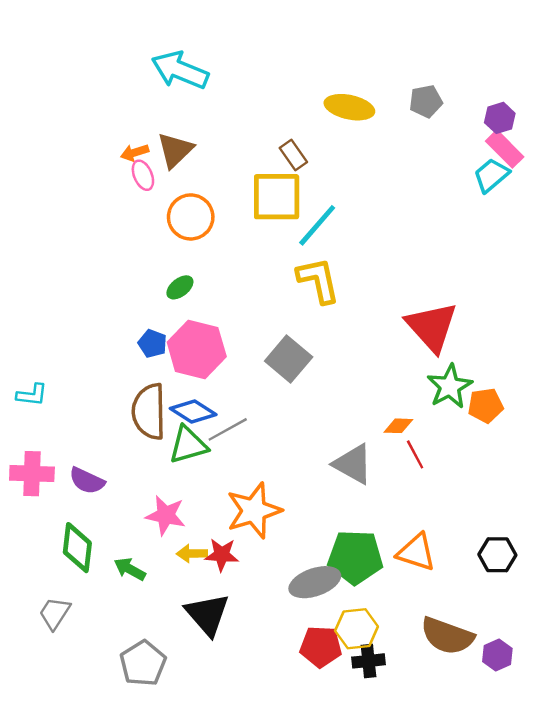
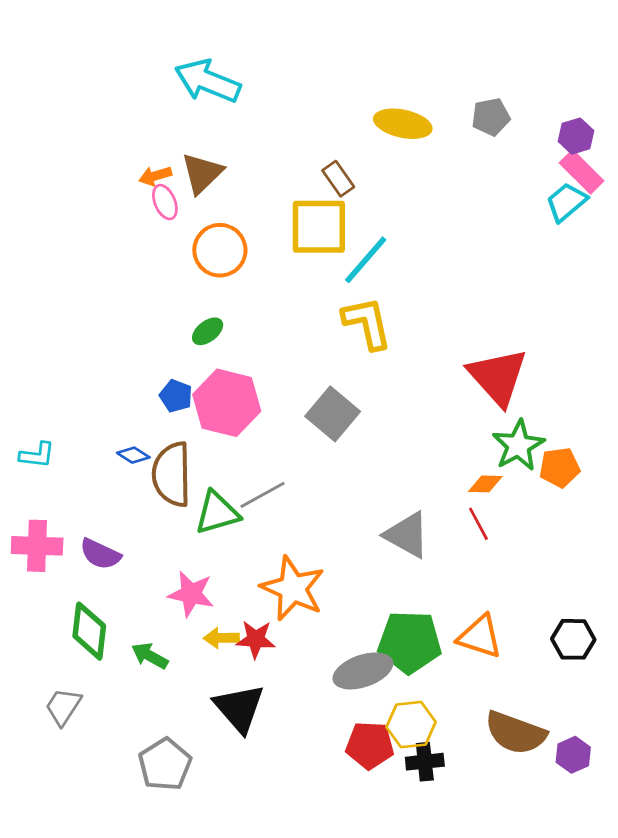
blue diamond: (193, 412) -> (133, 455), moved, size x0.6
orange diamond: (398, 426) -> (485, 484), moved
orange star: (254, 511) -> (293, 588), turned -30

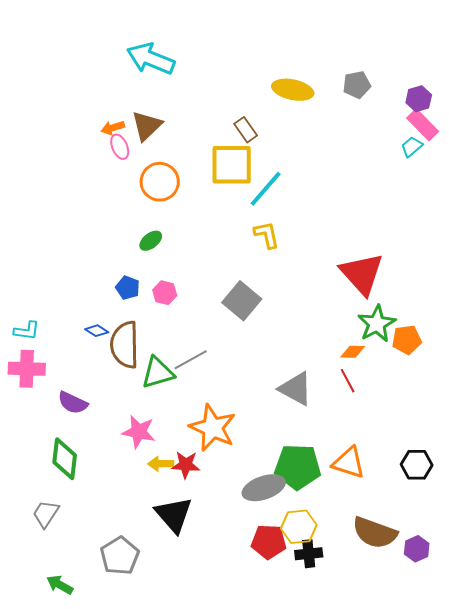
cyan trapezoid: (566, 202) -> (412, 147), size x0.7
yellow L-shape: (367, 323) -> (267, 235), size x0.7
pink hexagon: (227, 403) -> (165, 293), size x0.5
pink cross: (37, 546) -> (27, 369), moved
green arrow: (150, 656) -> (60, 585), moved

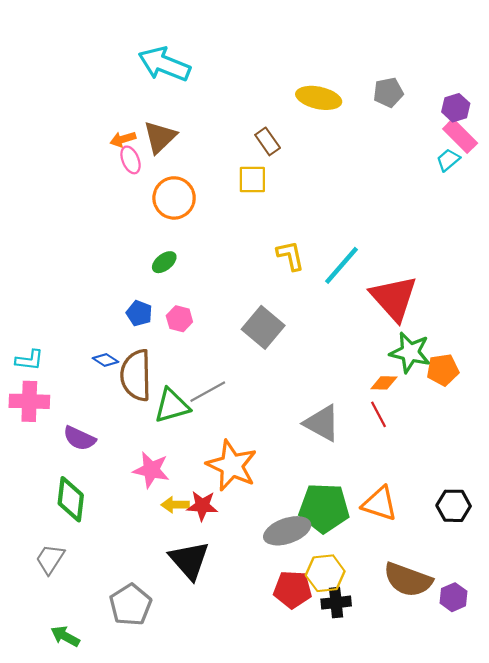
yellow square: (232, 165) -> (252, 179), size x0.6
cyan line: (266, 189) -> (342, 265), moved
green star: (377, 324) -> (410, 352), turned -30

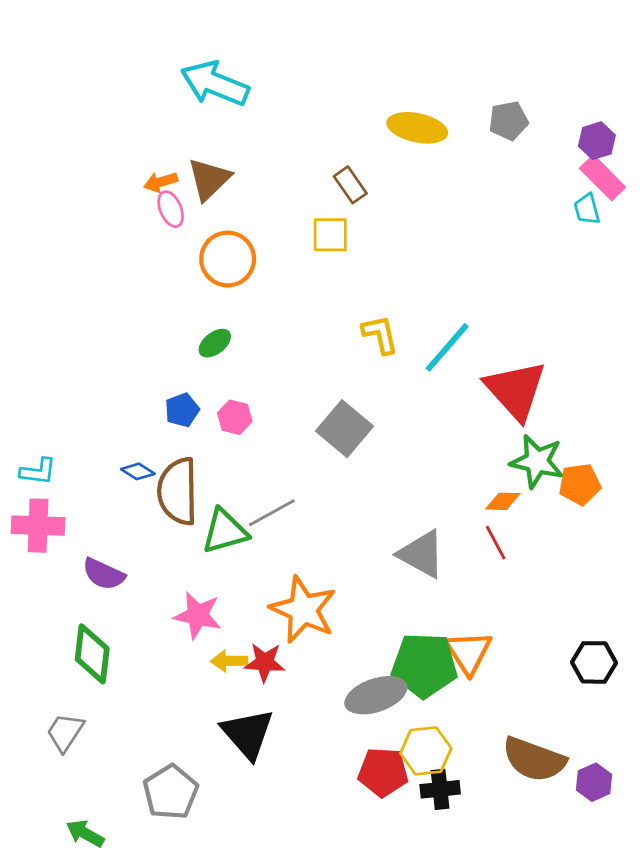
cyan trapezoid: (448, 160) -> (587, 209), turned -65
blue pentagon: (139, 313) -> (182, 410), turned 30
orange triangle: (380, 504) -> (469, 652), moved, turned 39

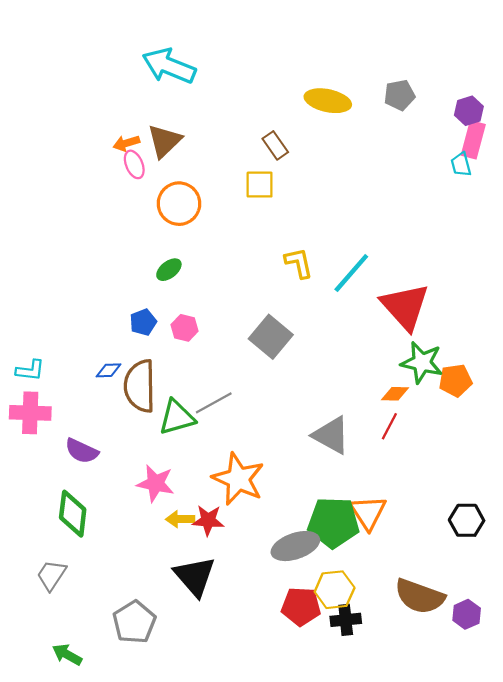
pink rectangle: (603, 178) -> (473, 140), turned 60
blue diamond: (138, 471) -> (109, 370), turned -35
red line: (496, 543) -> (389, 426), turned 56

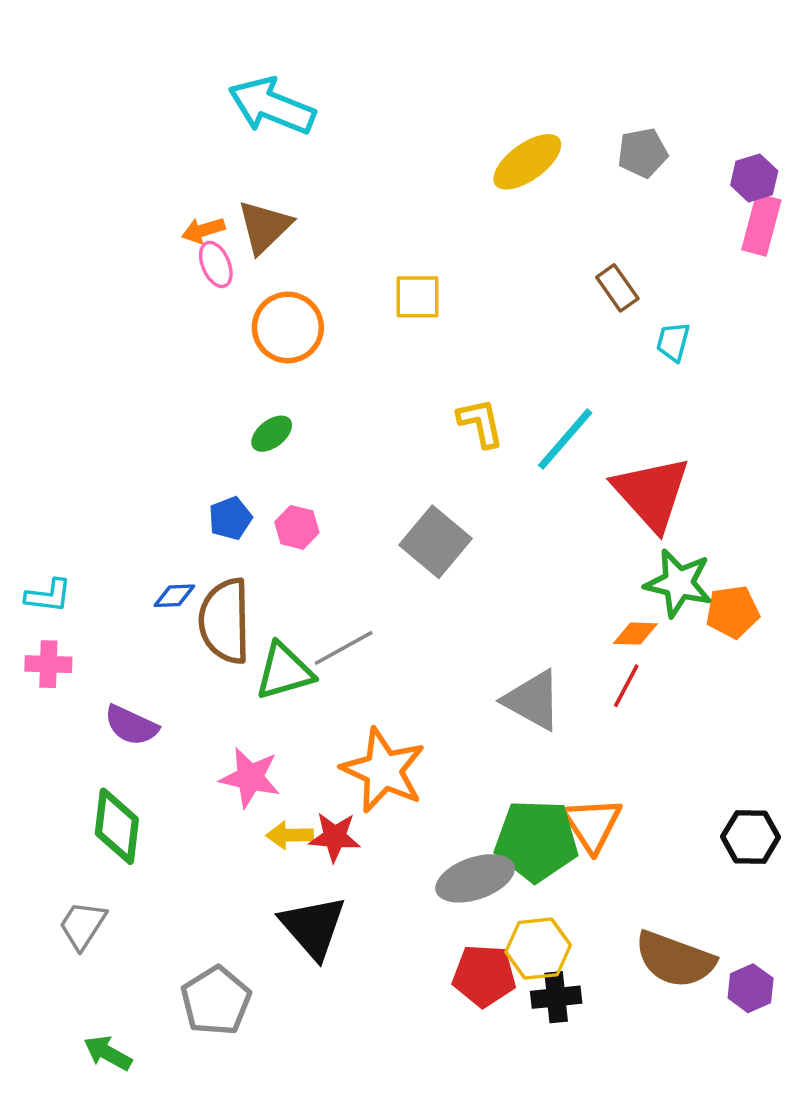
yellow ellipse: (328, 101) -> (527, 162), turned -48
brown rectangle: (275, 145) -> (617, 288), moved
cyan trapezoid: (461, 164) -> (673, 342), moved, turned 30
pink cross: (30, 413) -> (48, 664), size x0.7

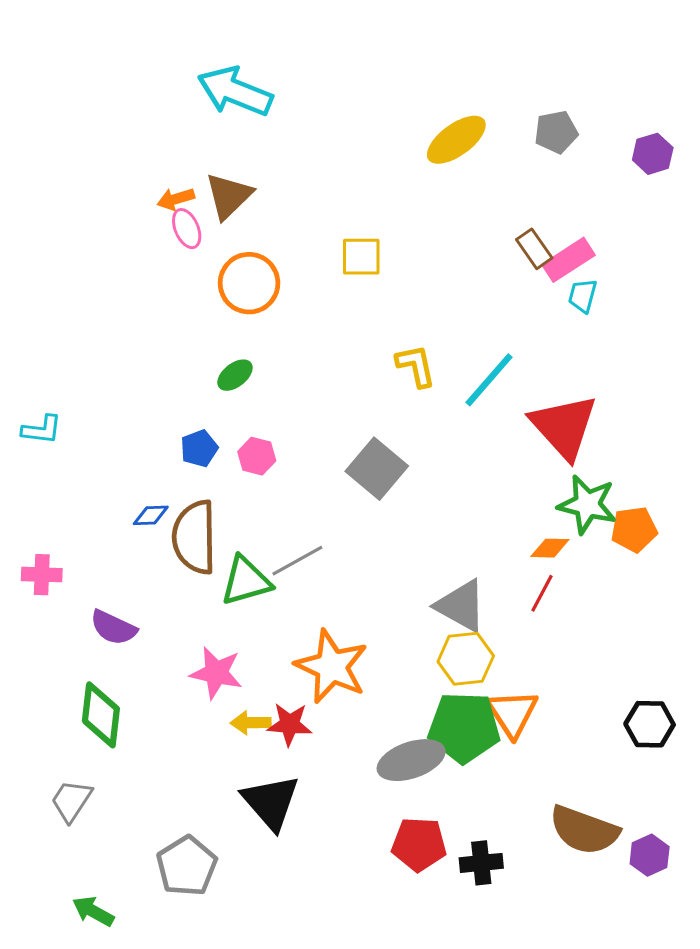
pink rectangle: (761, 225) -> (569, 260), moved, turned 42
cyan L-shape: (48, 596) -> (42, 430), moved
yellow hexagon: (538, 949) -> (466, 659), moved

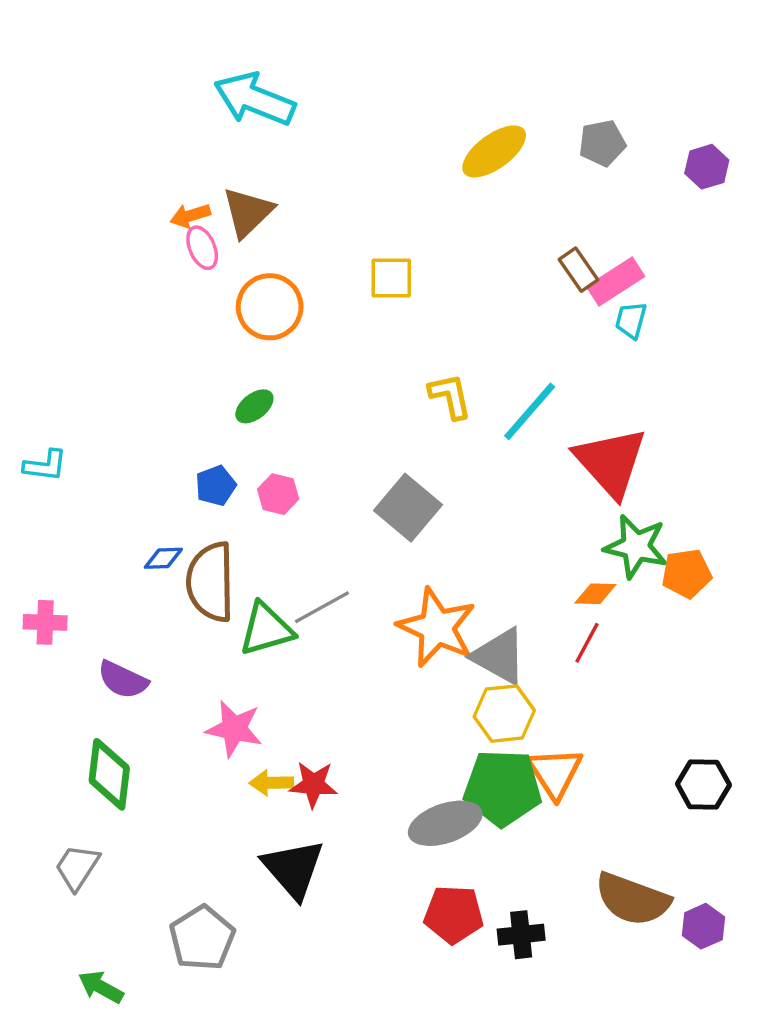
orange star: (332, 667) -> (437, 627), moved

